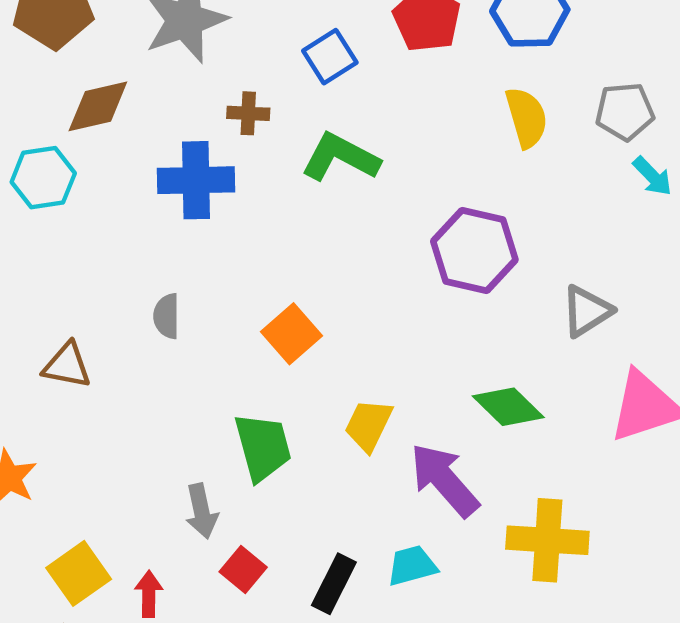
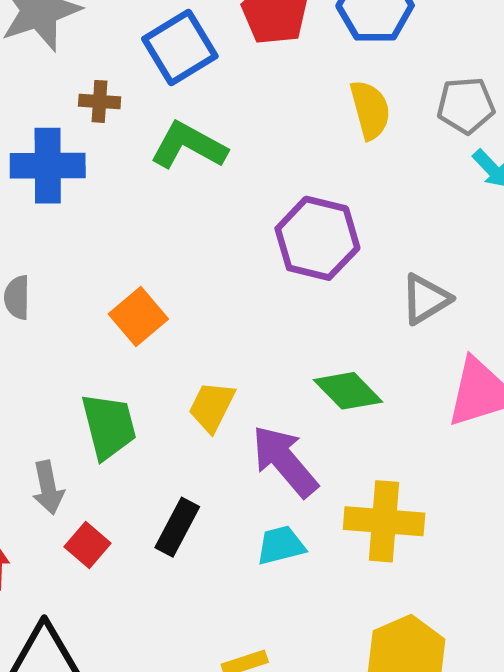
blue square: (330, 57) -> (180, 48), size x1.4
cyan trapezoid: (412, 566) -> (281, 545), moved
black rectangle: (334, 584) -> (177, 527), moved

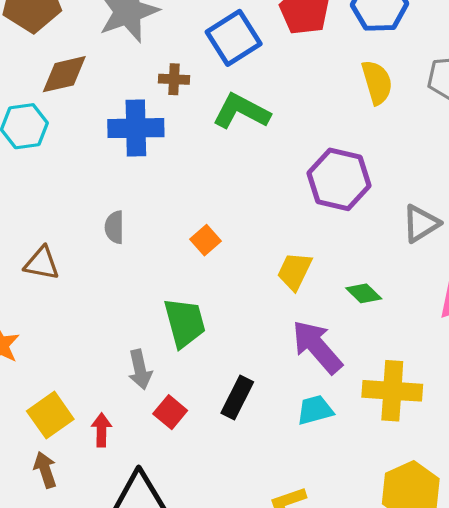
orange square: (138, 316) -> (206, 240), size x0.7
green diamond: (348, 391) -> (364, 293), size x0.7
yellow trapezoid: (212, 407) -> (295, 271), moved

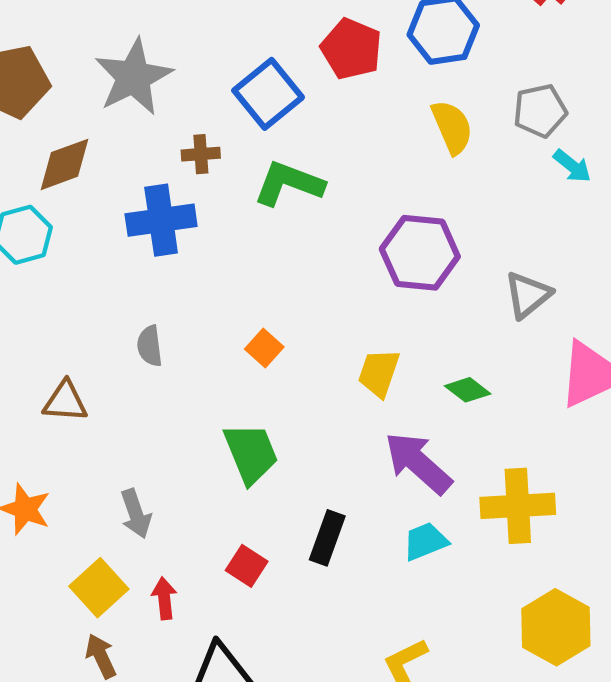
gray arrow: (140, 370) -> (136, 514), moved

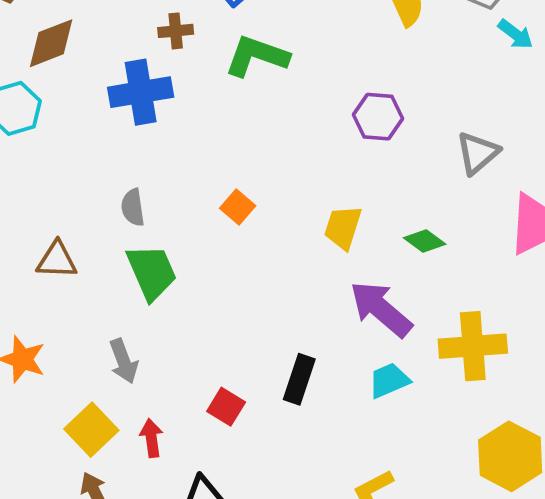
purple hexagon: (420, 253) -> (378, 117), size x0.7
green trapezoid: (251, 453) -> (152, 272), moved

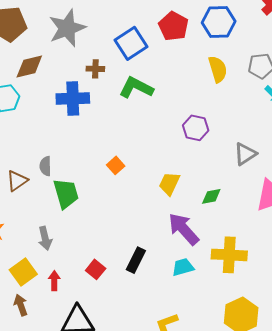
gray semicircle: (133, 207) -> (45, 166), moved
green diamond: (425, 241) -> (211, 196), turned -55
brown triangle: (57, 260) -> (17, 181), turned -45

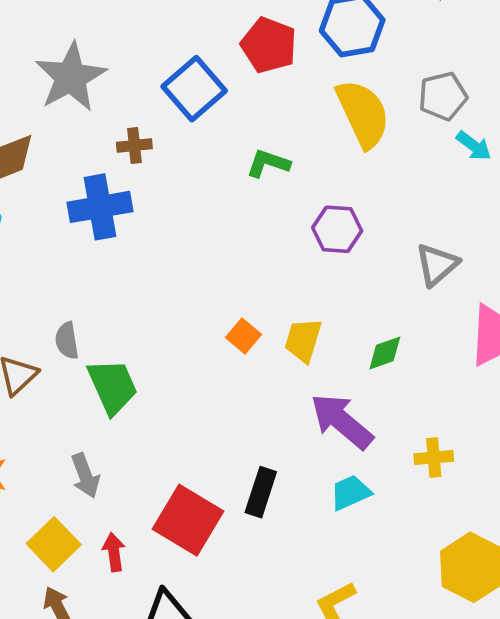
yellow semicircle: (218, 69) -> (363, 114), size x1.4
green L-shape: (136, 88) -> (268, 163), moved, size x0.7
orange square: (116, 165) -> (244, 336), moved
yellow cross: (229, 255) -> (434, 458), size x0.6
red square: (96, 269) -> (188, 520), size x1.8

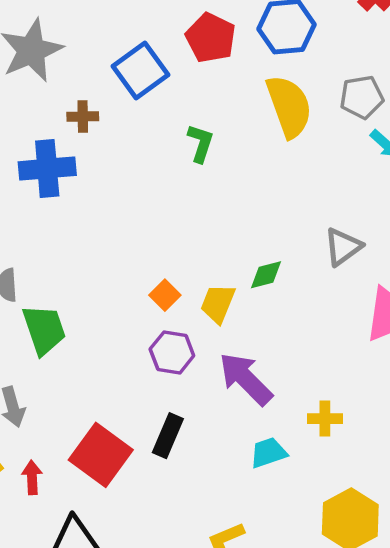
green L-shape: (268, 163) -> (201, 143), turned 84
purple hexagon: (337, 229) -> (172, 352), moved
green diamond: (385, 353) -> (266, 275), moved
cyan trapezoid: (350, 493) -> (268, 453), moved

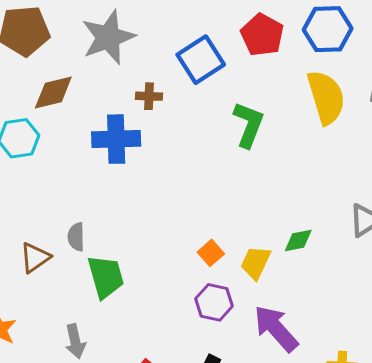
green L-shape: (201, 143) -> (249, 125), size x1.4

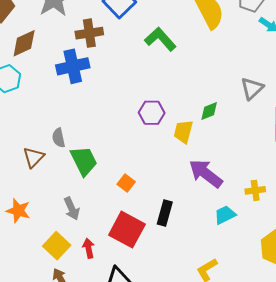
brown cross: (149, 96) -> (89, 33), size x1.5
green L-shape: (249, 125) -> (160, 39), turned -52
orange square: (211, 253) -> (126, 183), moved
purple hexagon: (214, 302) -> (152, 113), moved

